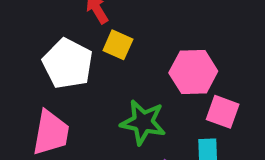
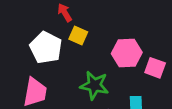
pink square: (223, 112) -> (155, 68), moved

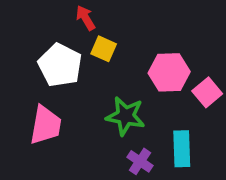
pink square: (155, 68) -> (207, 92), turned 30

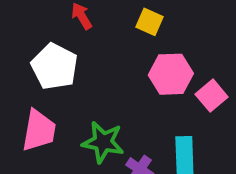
yellow square: (104, 49) -> (150, 22), moved
green star: (125, 116) -> (103, 142), moved

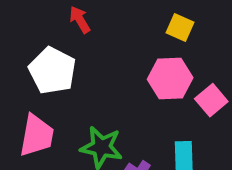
yellow square: (150, 22) -> (180, 27), moved

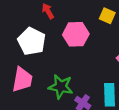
pink hexagon: (170, 79) -> (76, 34), moved

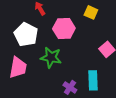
green star: (61, 87) -> (51, 57), moved

